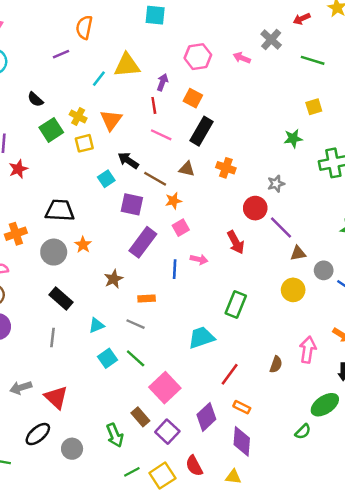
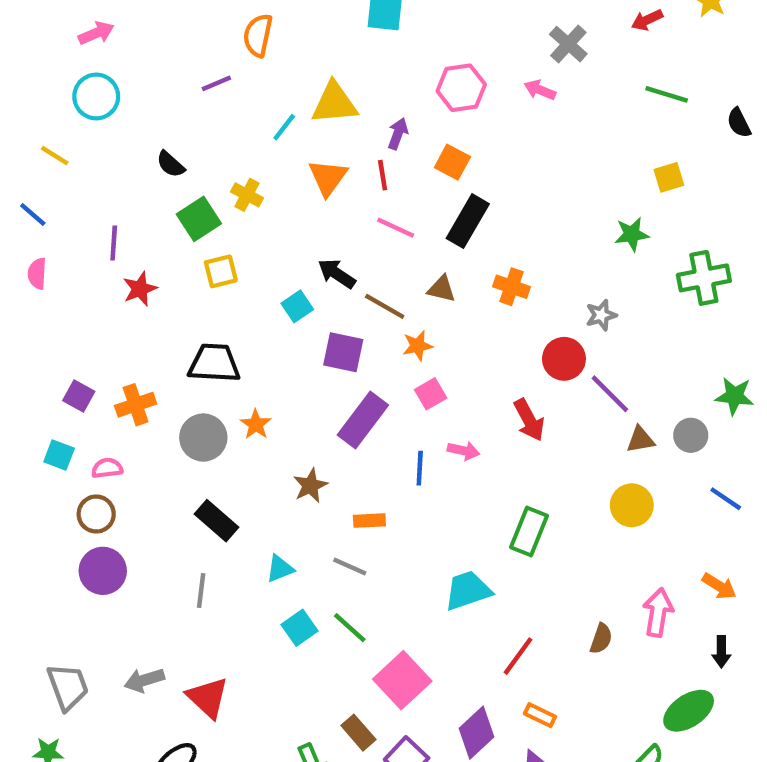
gray cross: (271, 40) -> (568, 44), moved
orange triangle: (111, 120) -> (328, 177), moved
yellow square: (84, 143) -> (221, 271), moved
gray circle: (324, 270) -> (691, 435), moved

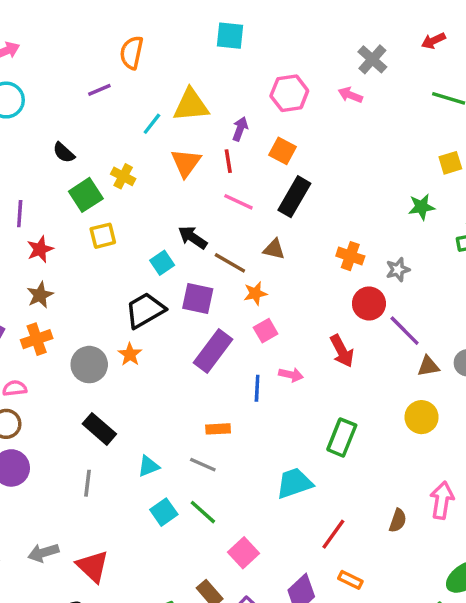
orange cross: (512, 287) -> (350, 256), moved
black trapezoid: (214, 363) -> (145, 310), moved, turned -33
brown star: (310, 486) -> (40, 295), moved
pink square: (402, 680) -> (243, 553), size x0.7

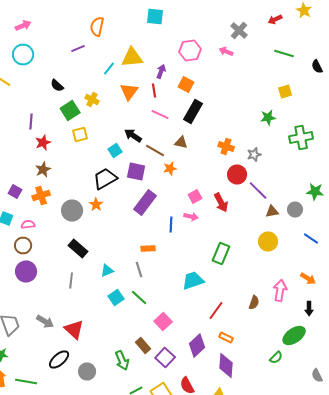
pink square: (266, 331) -> (195, 196), moved
gray line: (203, 465) -> (139, 270), turned 49
gray arrow: (43, 553) -> (45, 322), turned -132

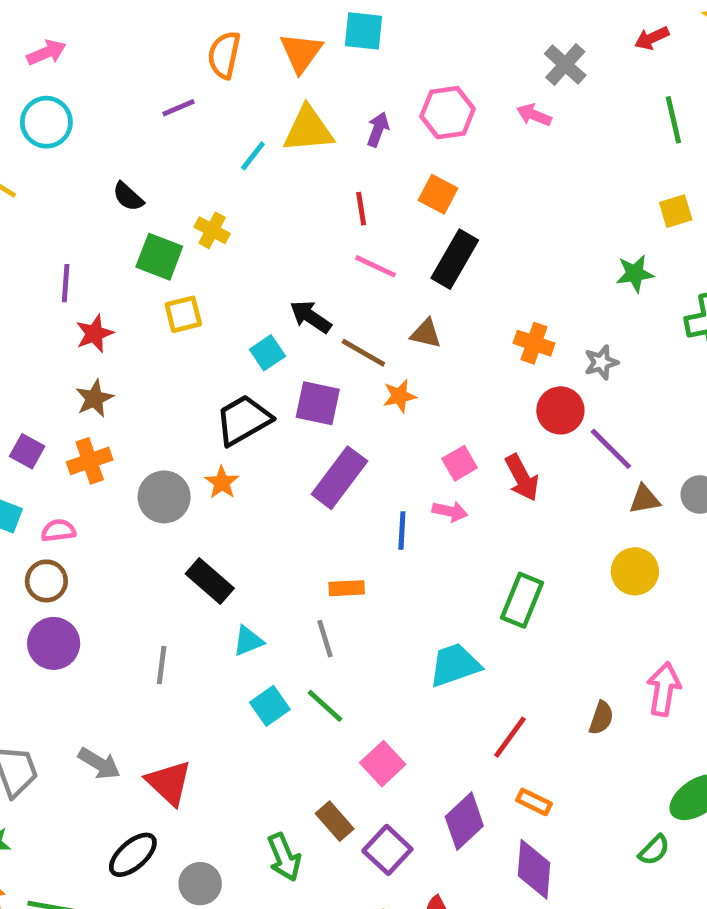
green line: (284, 54) -> (673, 120), turned 60
purple arrow: (161, 72) -> (378, 129), moved
orange triangle: (129, 92) -> (301, 53), moved
green square: (70, 110) -> (159, 257), turned -36
black rectangle: (78, 248) -> (210, 581), moved

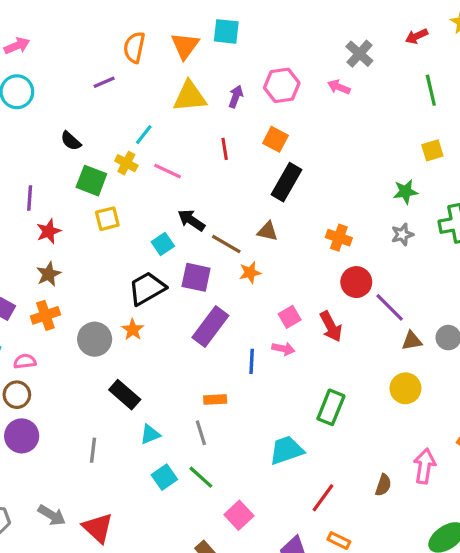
cyan line: (253, 156) -> (144, 135), moved
pink line: (375, 266) -> (168, 171), moved
gray star: (601, 362) -> (402, 234), moved

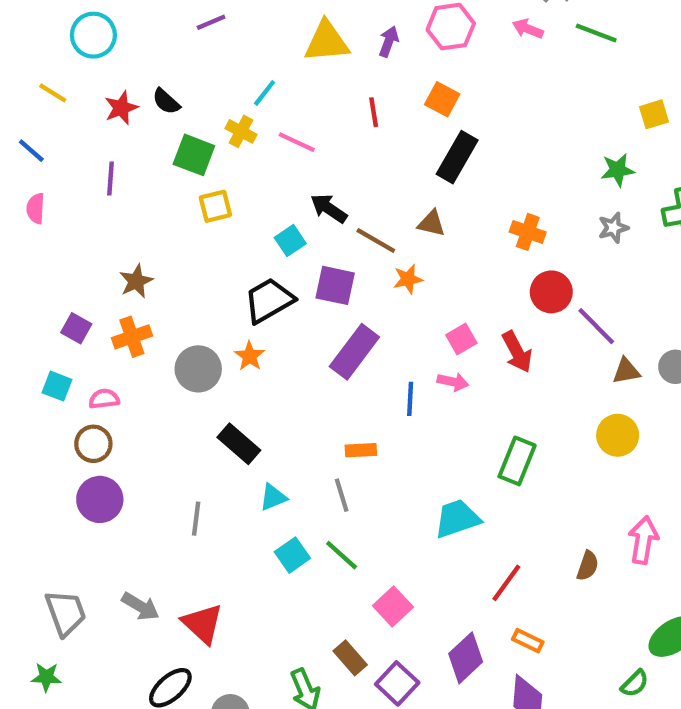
green line: (431, 90) -> (596, 33), moved, turned -56
red star: (49, 231) -> (121, 108), moved

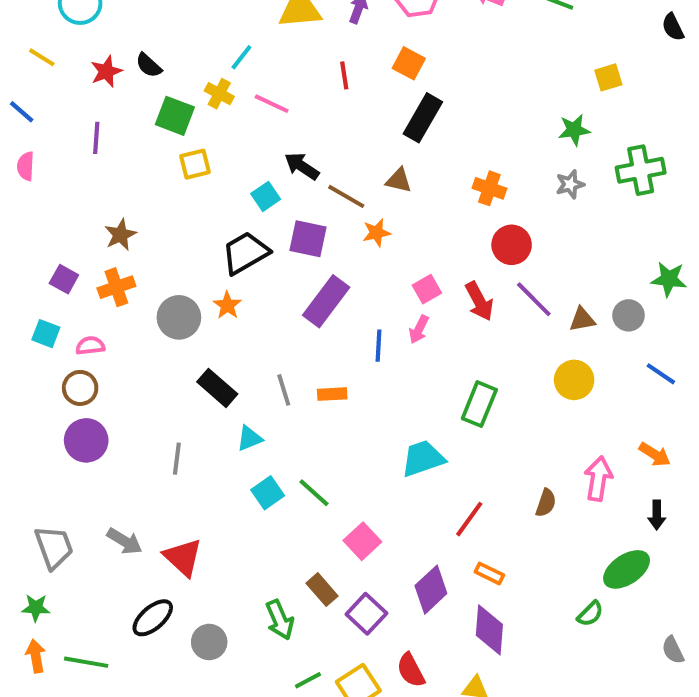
purple line: (596, 326) -> (534, 299), moved
pink arrow: (453, 382) -> (419, 329), turned 104
gray line: (342, 495) -> (284, 390), moved

